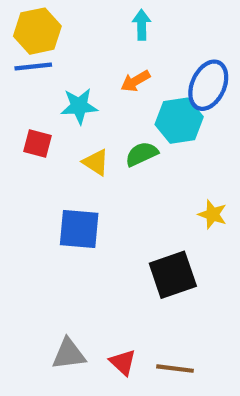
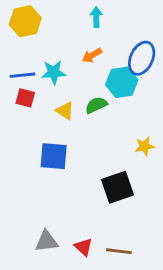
blue line: (33, 66) -> (22, 75), moved
yellow star: (212, 214) -> (144, 146), turned -30

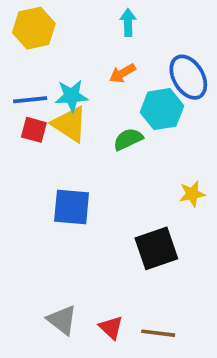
blue ellipse: (142, 58) -> (188, 77), turned -56
yellow triangle: (65, 111) -> (70, 124), moved, size x1.5
gray triangle: (47, 241) -> (62, 320), turned 45

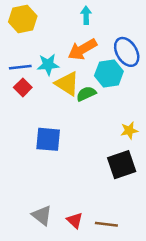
orange arrow: (122, 73) -> (82, 49), size x1.6
yellow triangle: (70, 124) -> (67, 84), moved
red square: (34, 130) -> (23, 87), turned 30
black square: (156, 248) -> (122, 165), moved

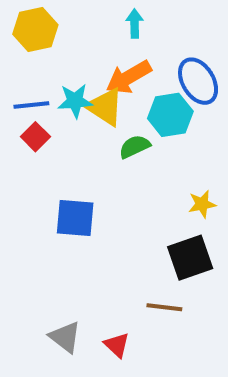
yellow triangle: (67, 84) -> (105, 107), moved
brown line: (106, 224) -> (164, 307), moved

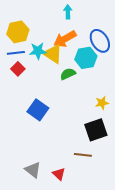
yellow hexagon: (35, 30) -> (18, 32), moved
blue square: (75, 218) -> (38, 110), turned 30

